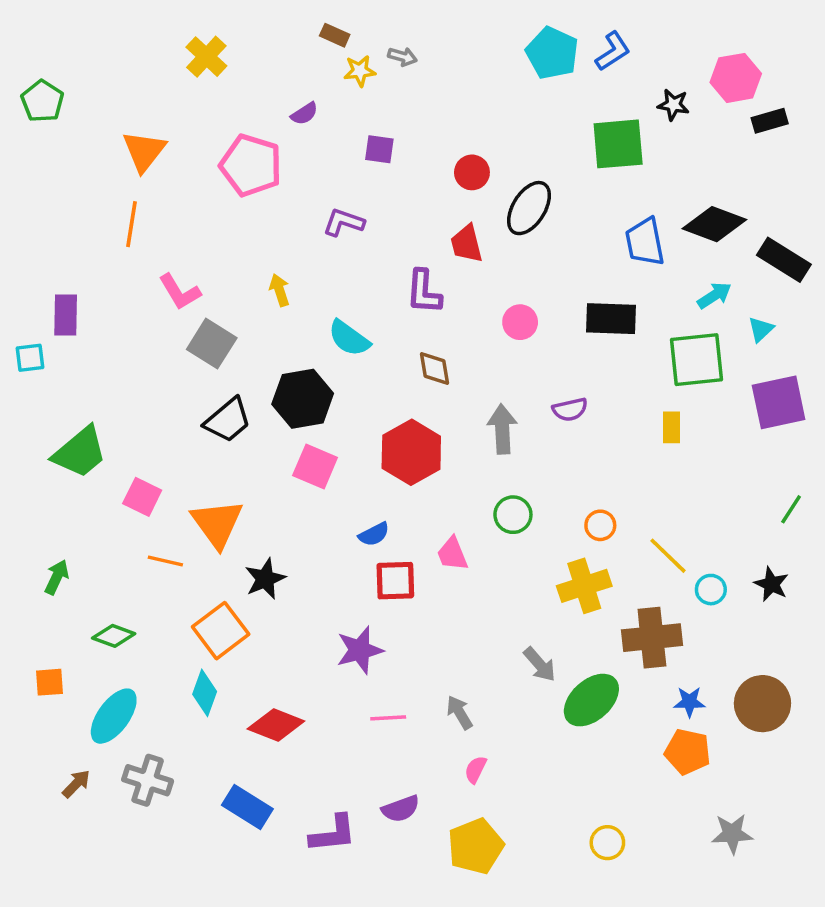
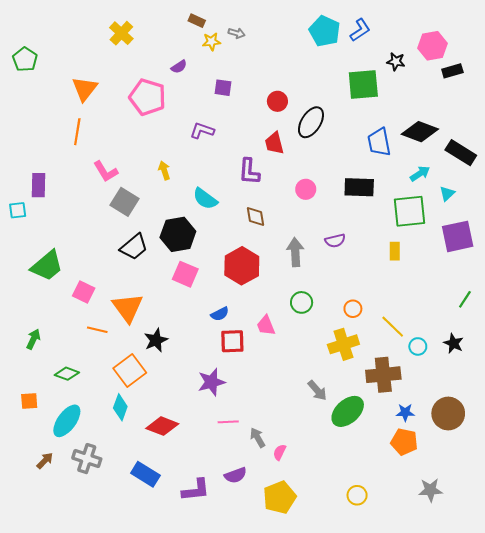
gray arrow: (459, 713) -> (258, 438), moved

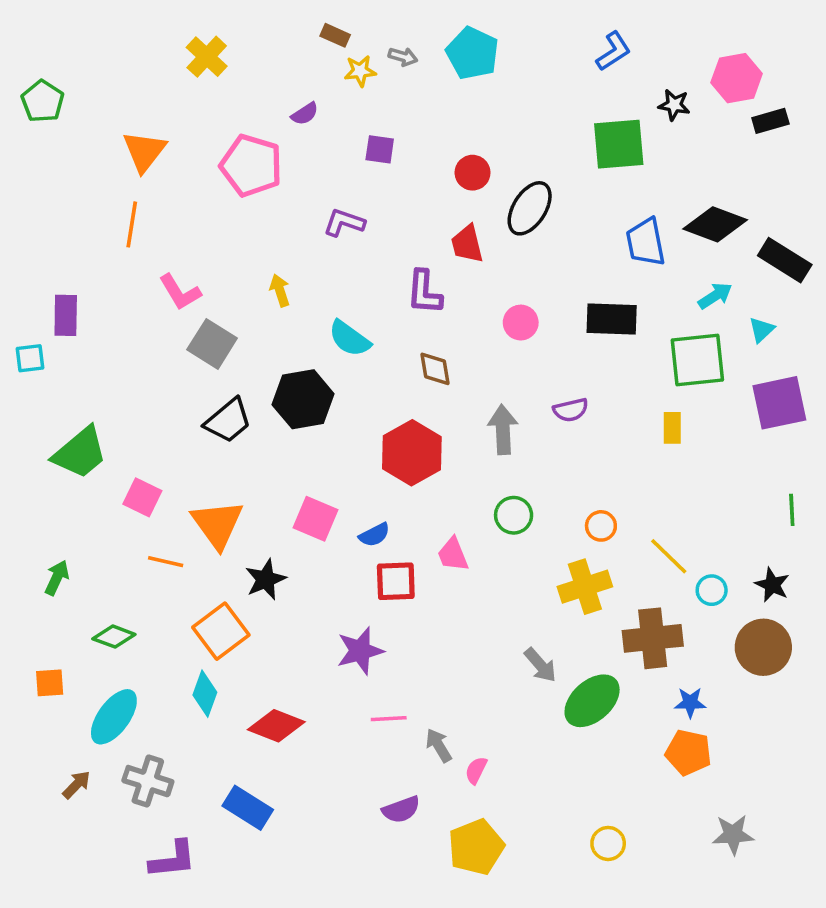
cyan pentagon: (325, 31) -> (473, 53), moved
pink square: (185, 274) -> (316, 519), moved
green line: (465, 299) -> (792, 510), turned -36
brown circle: (448, 414) -> (763, 647), moved
purple L-shape: (196, 490) -> (173, 860), moved

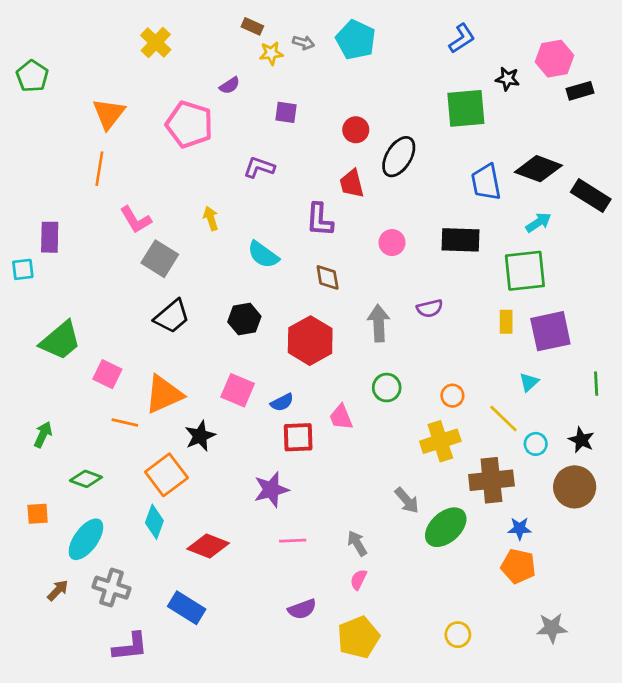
cyan triangle: (762, 330) -> (529, 382), moved
black hexagon: (303, 399) -> (244, 319), moved, size x0.7
purple square: (779, 403) -> (550, 331), moved
orange triangle: (217, 524) -> (164, 394), turned 42
gray arrow: (439, 745) -> (357, 543), moved

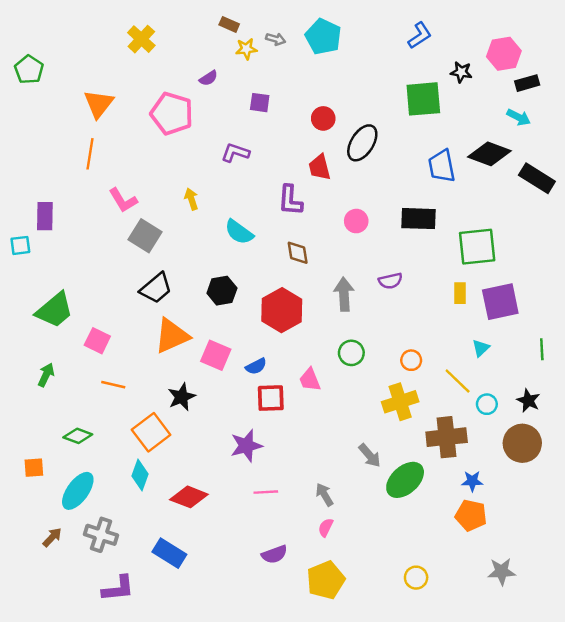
cyan arrow: (538, 222) -> (519, 117), moved, turned 60
orange triangle: (164, 394) -> (172, 336), moved
green arrow: (43, 435) -> (46, 375), moved

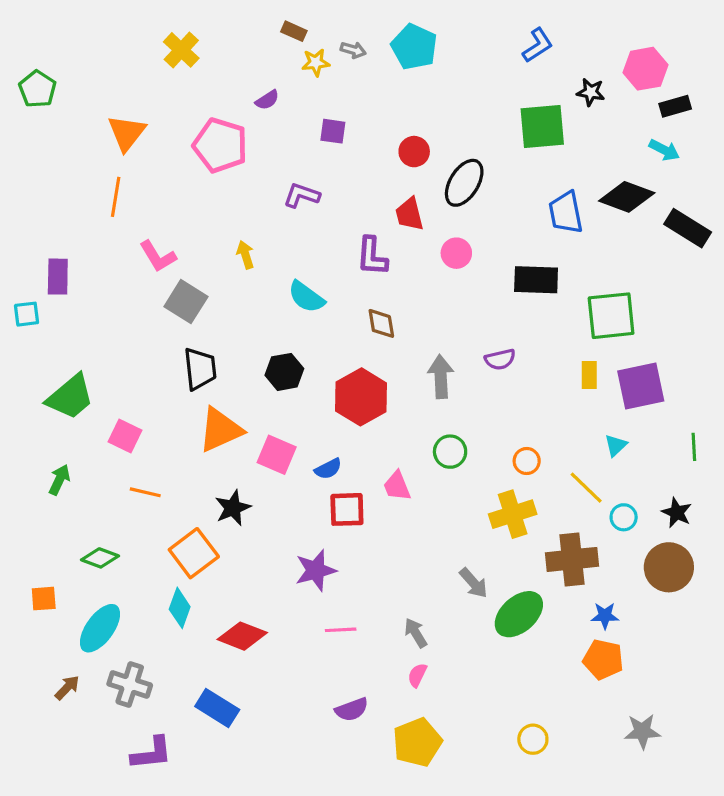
pink circle: (356, 221) -> (456, 253), moved
black trapezoid: (156, 288) -> (200, 369), turned -56

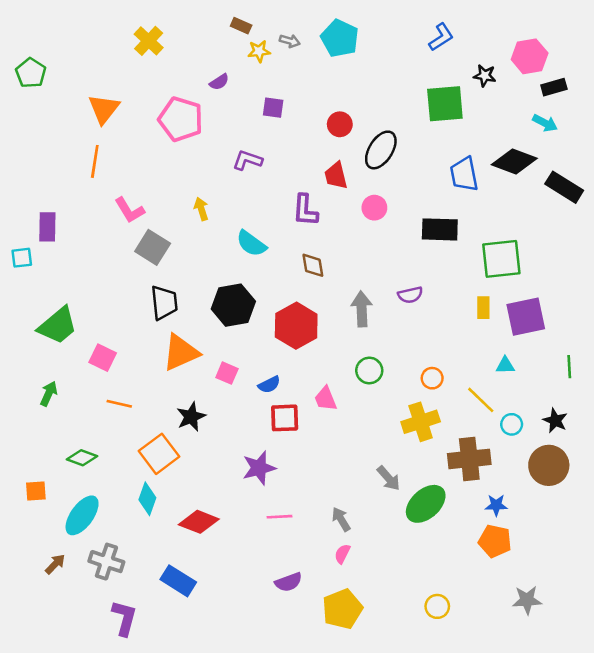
black hexagon: (284, 372) -> (233, 305), size x1.4
cyan triangle: (616, 445) -> (505, 365), turned 42
pink square: (277, 455) -> (227, 373), size x0.7
purple L-shape: (152, 753) -> (124, 618), turned -69

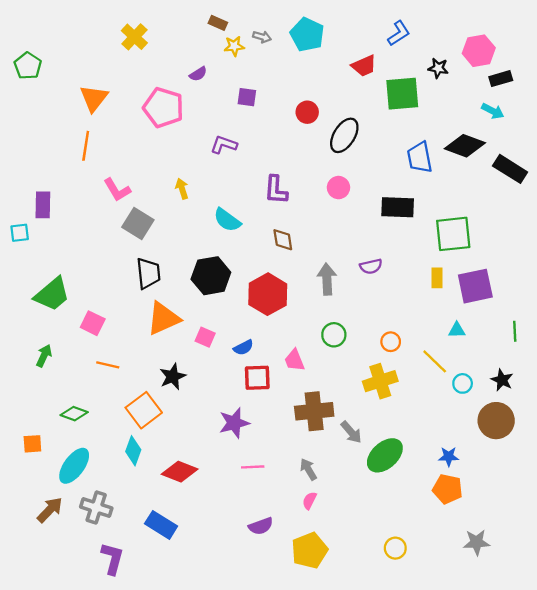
red trapezoid: (336, 176) -> (364, 66), moved, turned -100
brown cross: (469, 459) -> (314, 411), moved
brown arrow: (55, 564) -> (50, 510), size x1.4

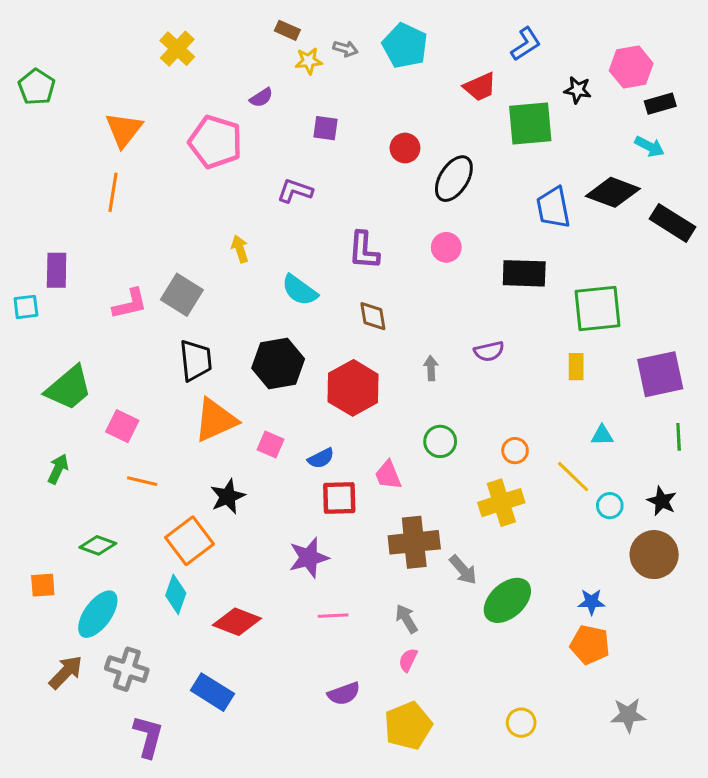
pink L-shape: (117, 190) -> (130, 304), moved, turned -72
gray arrow: (327, 279) -> (431, 368), size x0.6
purple square: (475, 286) -> (660, 374), moved

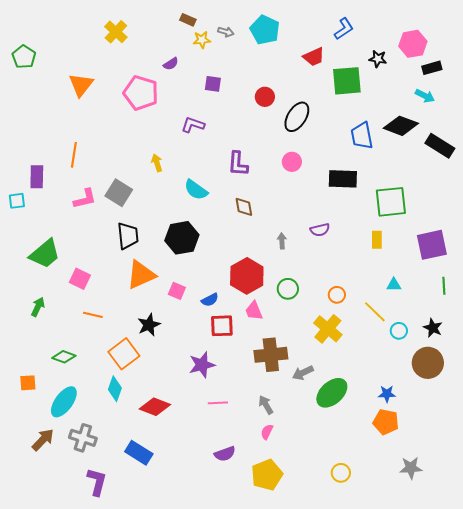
orange line: (113, 192) -> (74, 155), moved
red hexagon: (353, 388) -> (247, 276), moved
yellow cross: (501, 503) -> (328, 329), turned -32
gray arrow: (463, 570) -> (303, 373), turned 105

